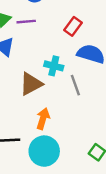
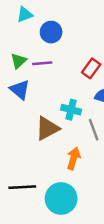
orange arrow: (43, 119) -> (74, 158), moved

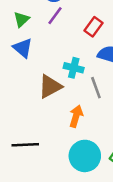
purple line: (42, 63) -> (55, 16), moved, turned -48
cyan circle: (61, 198) -> (85, 156), moved

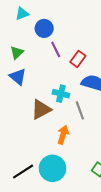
purple line: (55, 16) -> (56, 49), moved, turned -63
black line: (25, 145) -> (23, 172), moved, turned -30
cyan circle: (85, 156) -> (53, 168), moved

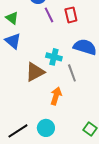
green triangle: (17, 53) -> (12, 18), turned -40
red rectangle: (78, 59) -> (71, 15), moved, turned -49
cyan circle: (53, 168) -> (46, 128), size x0.7

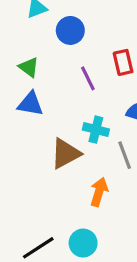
purple line: (49, 15) -> (88, 78), moved
blue triangle: (13, 41) -> (30, 104), turned -30

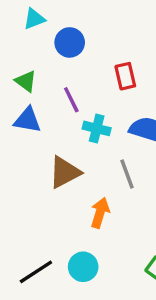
purple line: (88, 78) -> (71, 100), moved
cyan cross: (96, 130) -> (97, 128), moved

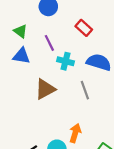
red rectangle: (125, 76) -> (84, 28), turned -35
orange arrow: (100, 213) -> (75, 133), moved

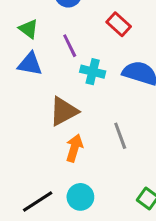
gray line: (85, 90) -> (120, 136), moved
orange arrow: (75, 133) -> (74, 148), moved

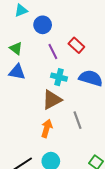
purple line: (70, 46) -> (53, 51), moved
brown triangle: (64, 111) -> (52, 100), moved

